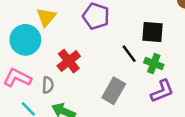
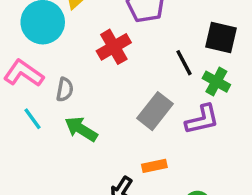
red cross: (69, 61) -> (114, 47), moved
purple L-shape: (162, 91) -> (202, 119), moved

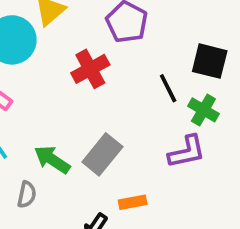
gray semicircle: (65, 90) -> (27, 195), moved
gray rectangle: (155, 111) -> (102, 154), moved

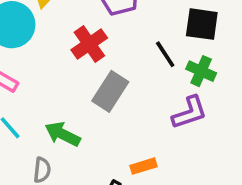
gray rectangle: (102, 154) -> (110, 91), moved

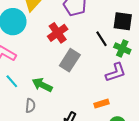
orange rectangle: (143, 166) -> (102, 104), moved

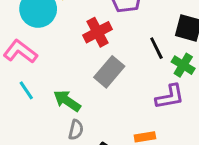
gray semicircle: (30, 106) -> (76, 130), moved

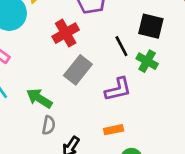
purple L-shape: (170, 97) -> (118, 89), moved

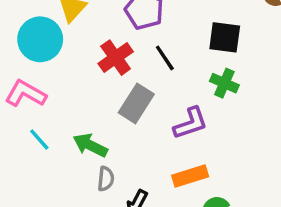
black line: (121, 46) -> (165, 58), moved
orange rectangle: (114, 130) -> (190, 176), size x1.4

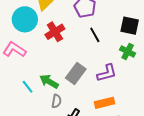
red cross: (116, 58) -> (55, 32), moved
gray rectangle: (136, 103) -> (76, 74), moved
cyan line: (39, 139) -> (28, 87), moved

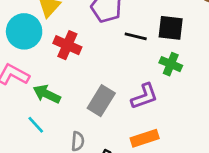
red cross: (55, 32) -> (67, 45), turned -30
black line: (95, 35) -> (136, 36), moved, turned -42
green arrow: (49, 81) -> (47, 94), moved

